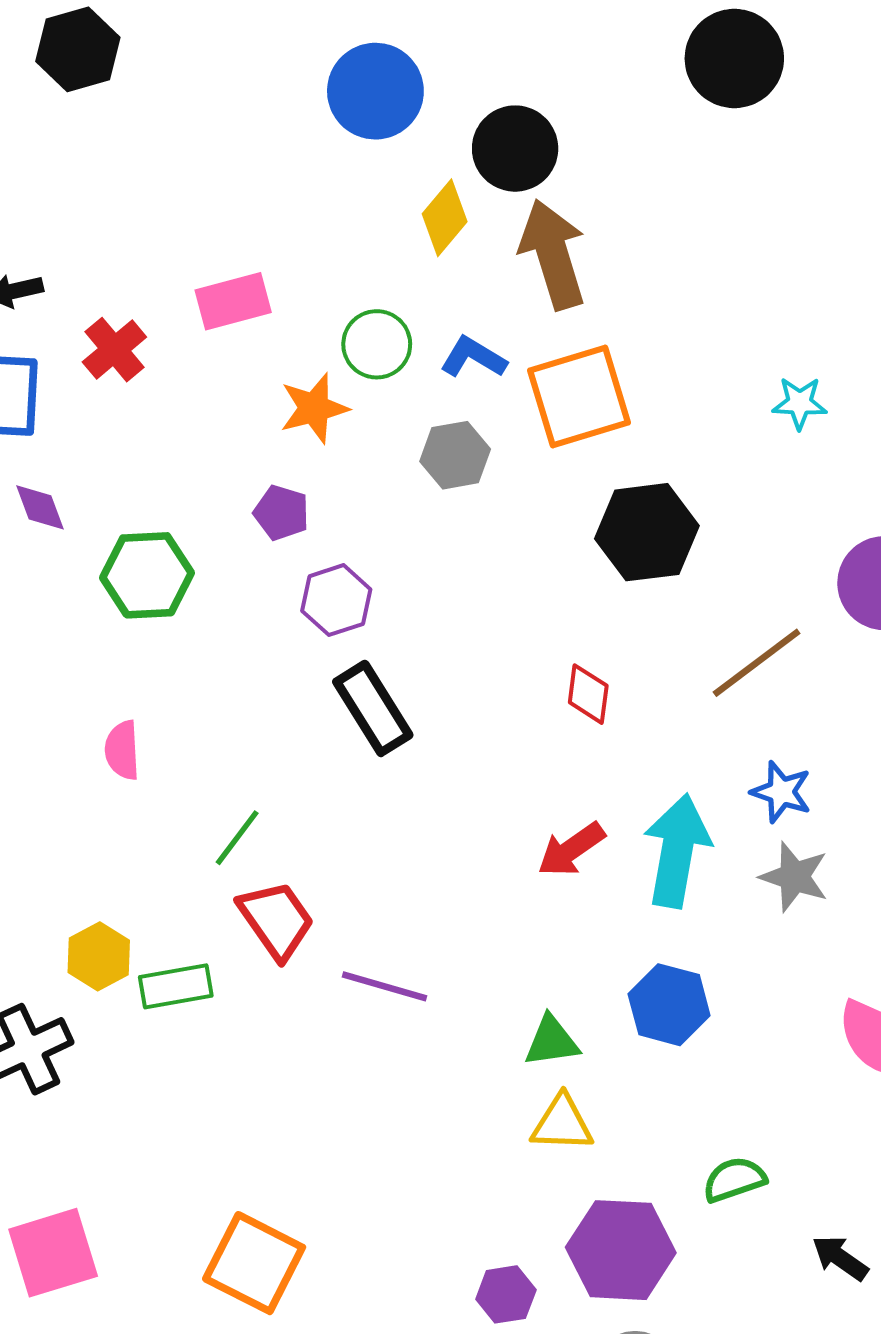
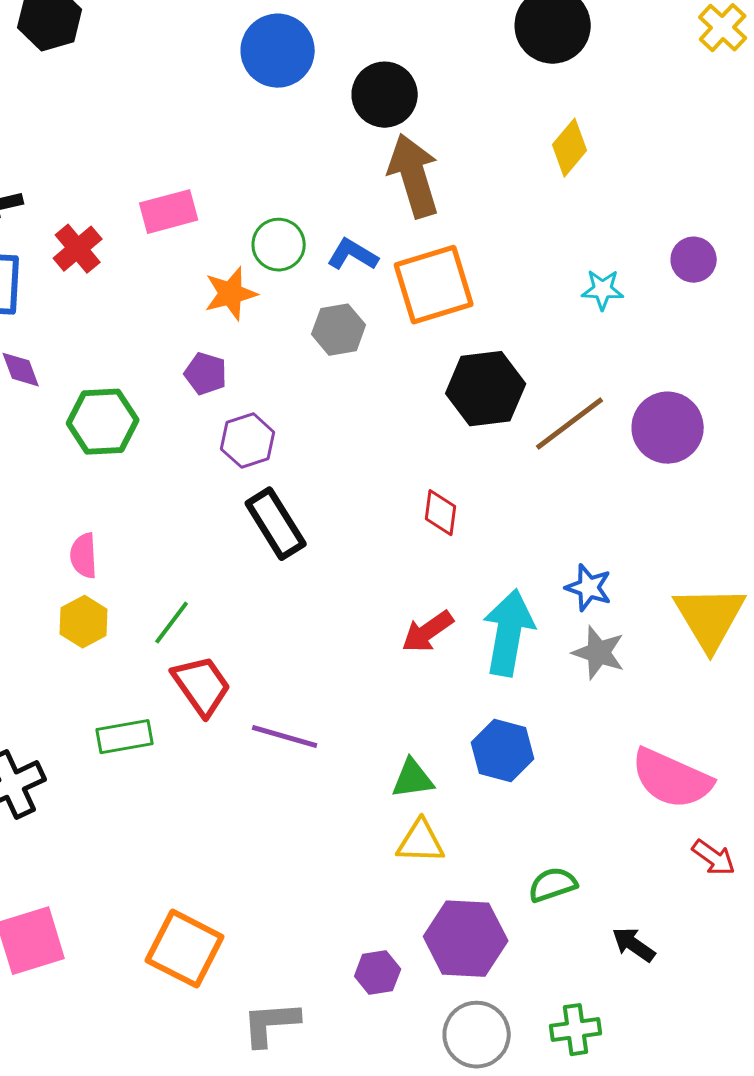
yellow diamond: (445, 218) -> (570, 148), moved
brown line: (757, 663) -> (570, 424), moved
yellow hexagon: (99, 956) -> (84, 622), moved

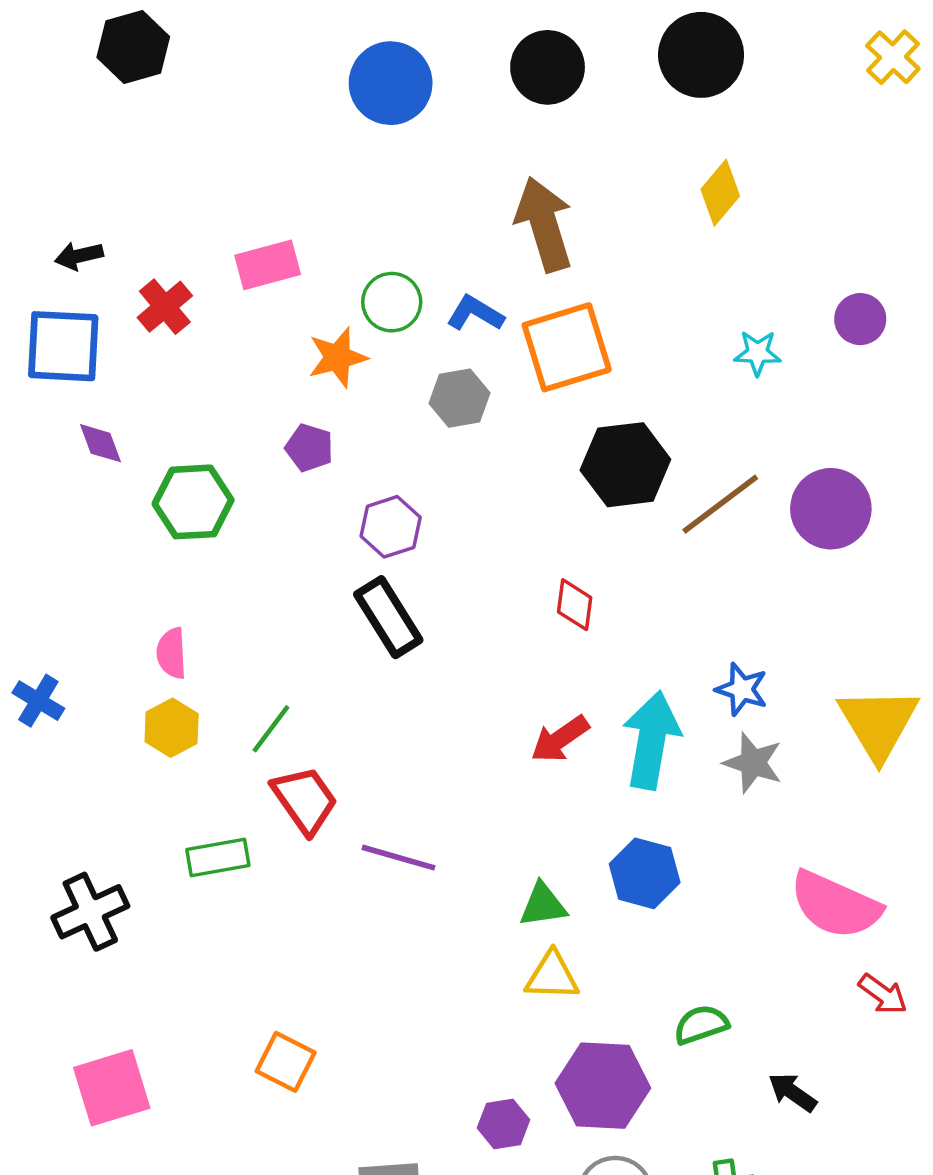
black circle: (385, 95) -> (548, 67), moved
purple hexagon: (248, 441) -> (391, 527), moved
orange square: (185, 949) -> (286, 1062), moved, size x0.7

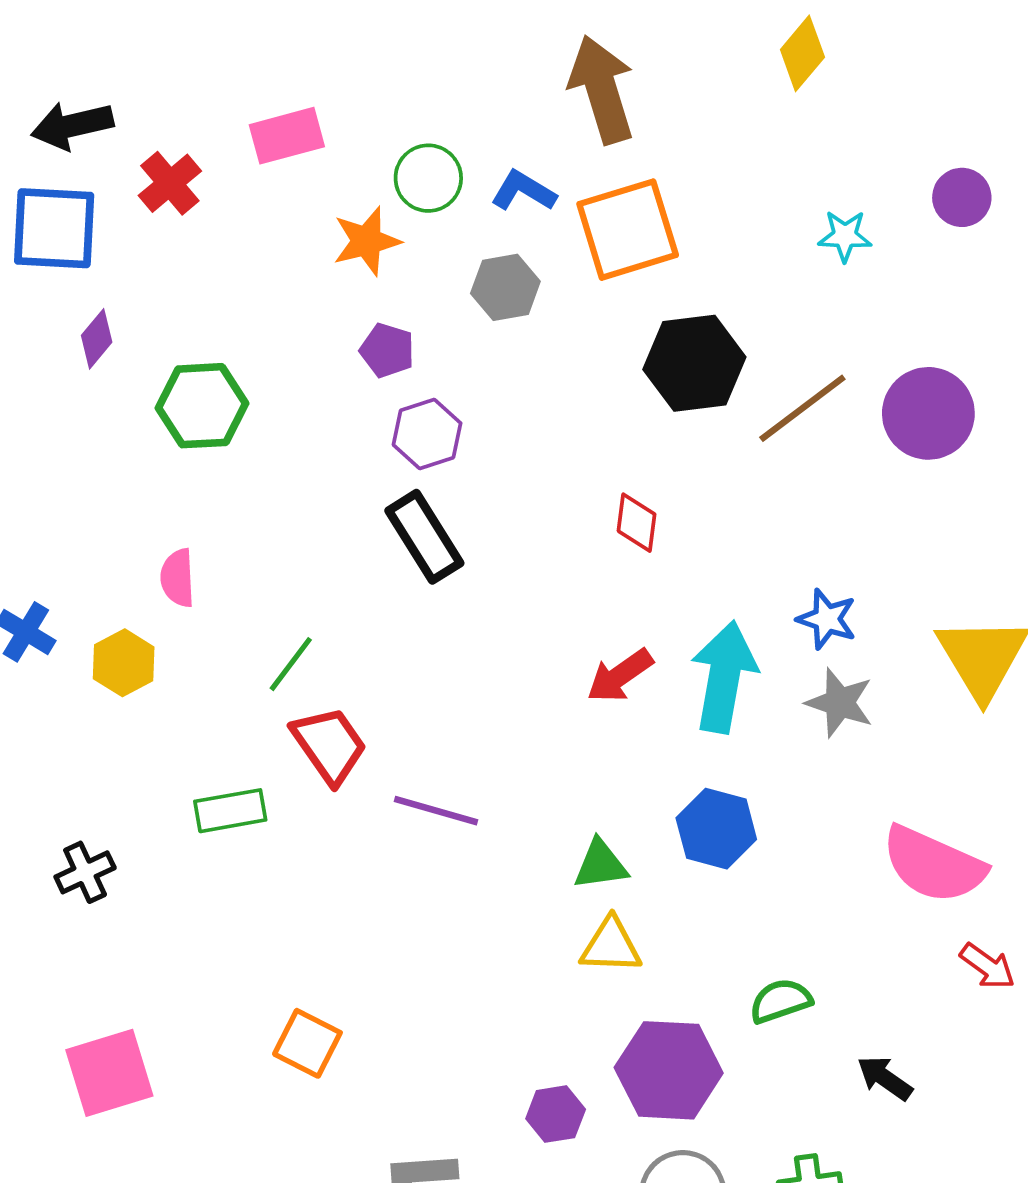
black arrow: (79, 256) -> (72, 125), size x1.5
purple diamond: (100, 443) -> (97, 339), turned 60
purple pentagon: (309, 448) -> (387, 350), moved
yellow hexagon: (172, 728) -> (124, 663), moved
black cross: (90, 912) -> (85, 872), size x0.7

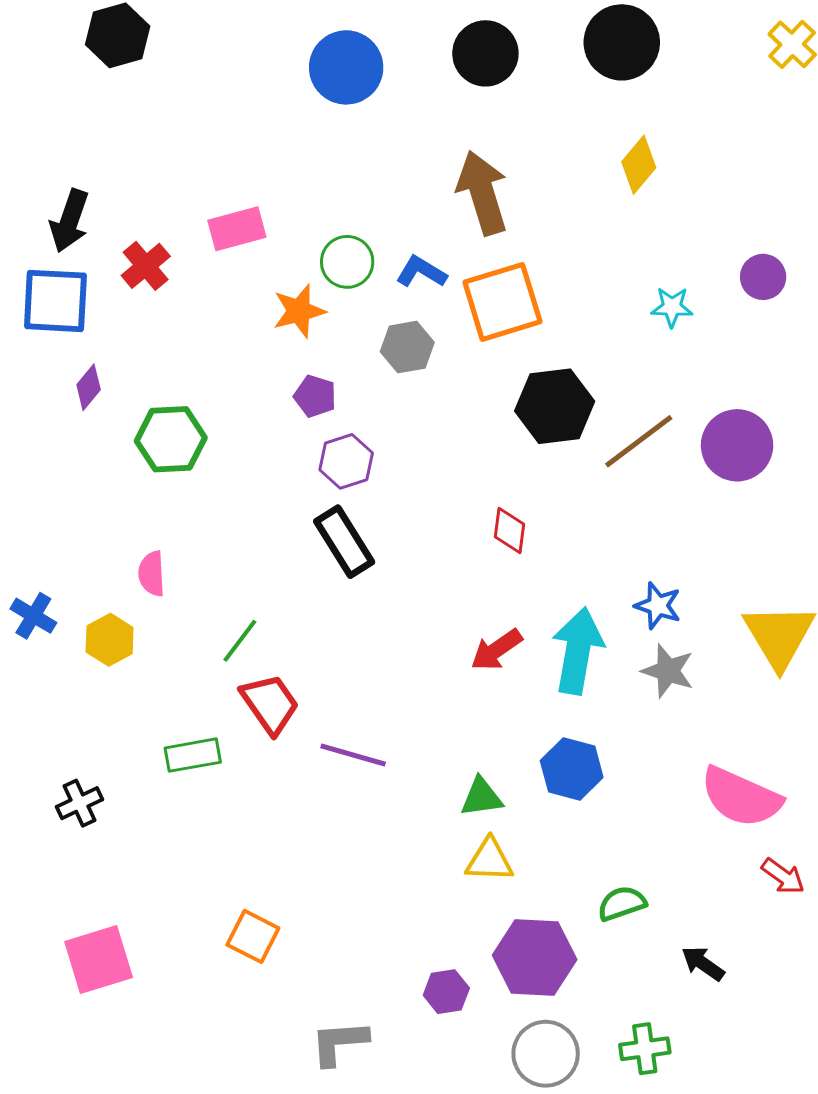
black arrow: (72, 125) -> (69, 221), turned -58

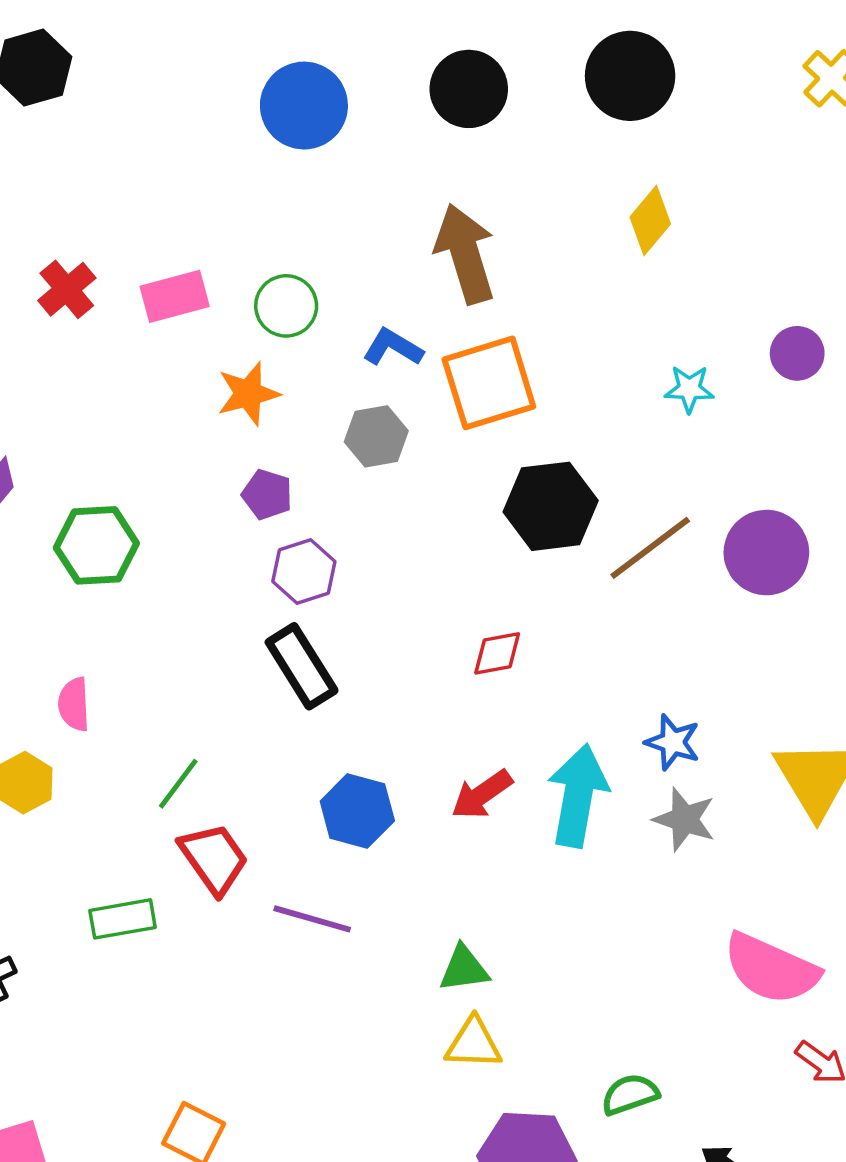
green circle: (347, 262) -> (286, 306), moved
red cross: (146, 266) -> (67, 289), moved
red diamond: (510, 531) -> (497, 653), turned 72
blue hexagon: (572, 769) -> (357, 811), moved

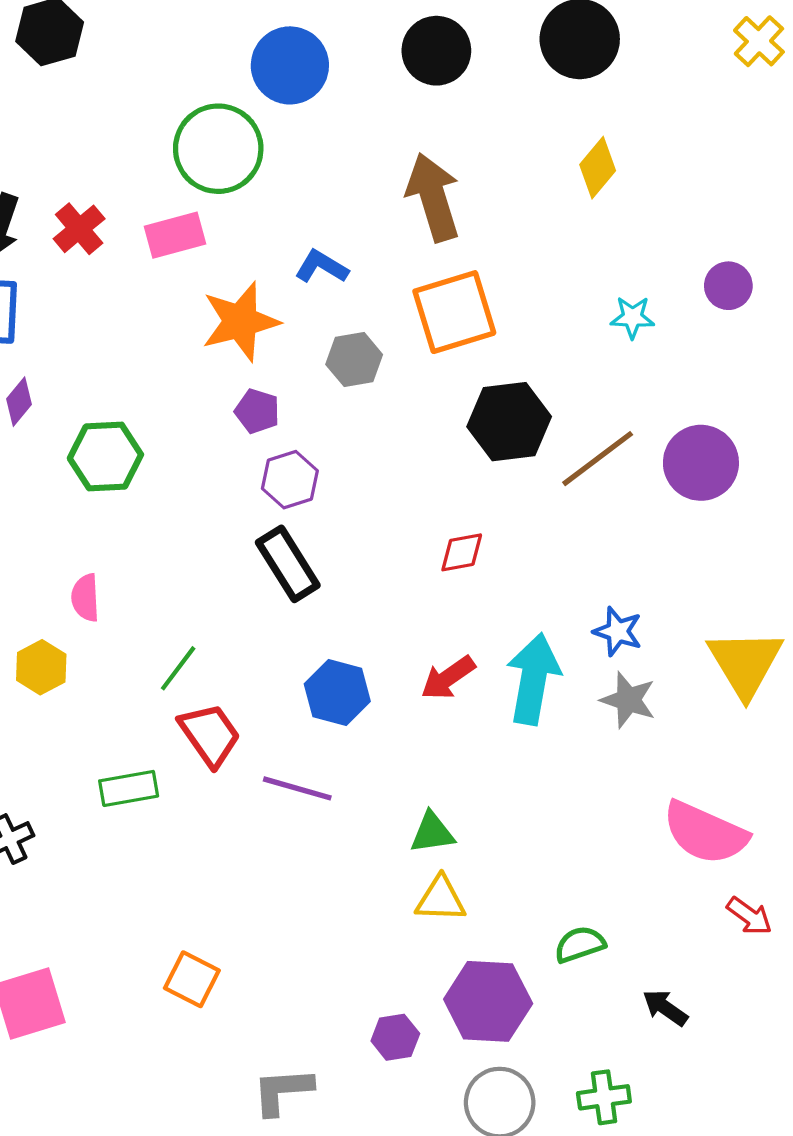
green circle: (286, 306) -> (218, 149), moved, size x1.6
blue L-shape: (393, 347) -> (322, 267), moved
orange star: (248, 394) -> (240, 322), size x1.4

